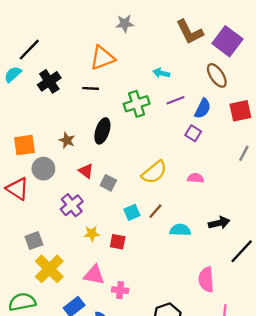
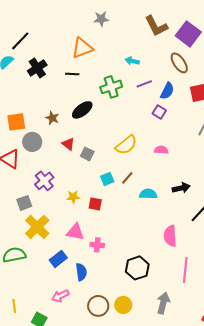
black ellipse: (102, 131) -> (82, 110), turned 35
purple cross: (72, 205) -> (44, 181), moved

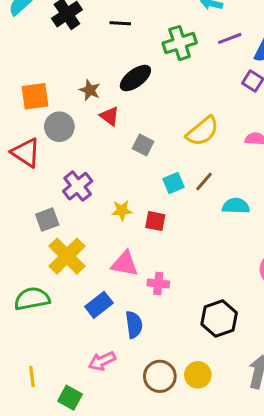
red triangle: (68, 144) -> (110, 116), moved

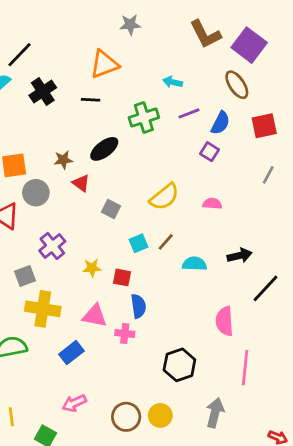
brown star: (90, 90) -> (63, 160), turned -30
yellow cross: (67, 256) -> (43, 309), turned -36
blue semicircle: (134, 325) -> (138, 306), moved

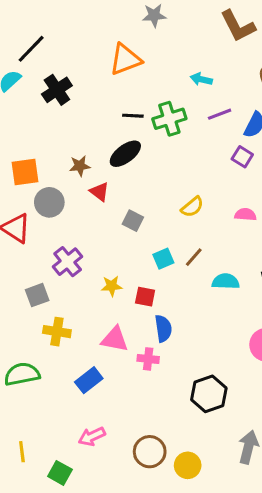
black line: (91, 100) -> (133, 116), moved
yellow semicircle: (164, 197) -> (192, 207), size x0.7
yellow cross: (43, 309) -> (57, 332), size x0.7
yellow circle: (160, 415) -> (188, 465), moved

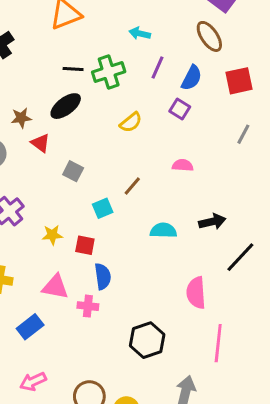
purple line: (220, 114) -> (157, 68), turned -45
yellow semicircle: (192, 207) -> (131, 122), moved
brown line: (194, 257) -> (132, 186), moved

